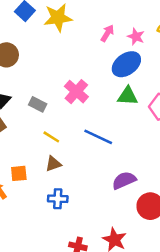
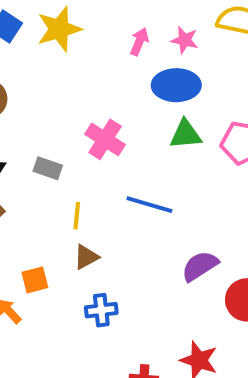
blue ellipse: (126, 64) -> (176, 85), turned 44
yellow line: (51, 137) -> (77, 216), turned 72

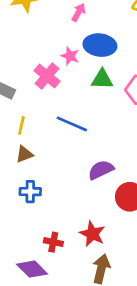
pink star: (185, 40) -> (70, 56), moved

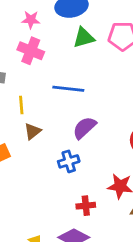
pink star: (70, 56) -> (31, 20), moved
purple semicircle: (101, 170) -> (84, 128), moved
blue cross: (30, 192) -> (69, 161), moved

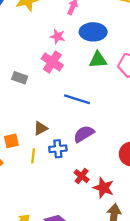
yellow line: (21, 105) -> (33, 156), moved
blue cross: (69, 161) -> (58, 149), moved
red cross: (86, 206) -> (82, 176), moved, turned 32

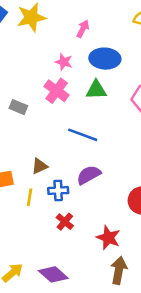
green triangle: (98, 60) -> (96, 90), moved
red cross: (82, 176) -> (65, 222), moved

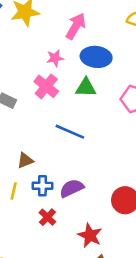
pink arrow: (83, 29) -> (76, 26), size x1.5
pink star: (64, 62) -> (55, 58), turned -30
purple semicircle: (89, 175) -> (72, 188), moved

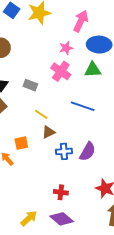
purple semicircle: (72, 188) -> (87, 152), turned 150
yellow line: (14, 191) -> (41, 114), moved, turned -64
red cross: (47, 217) -> (61, 192), moved, turned -32

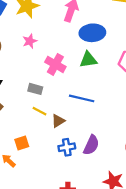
pink star: (66, 48) -> (30, 41), moved
gray rectangle: (30, 85) -> (35, 89), moved
brown triangle: (49, 132) -> (58, 121), moved

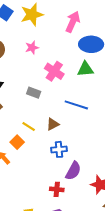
yellow line: (39, 111) -> (29, 127), moved
orange square: (22, 143) -> (17, 142), turned -32
purple semicircle: (91, 145) -> (73, 171), moved

